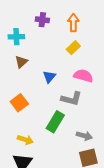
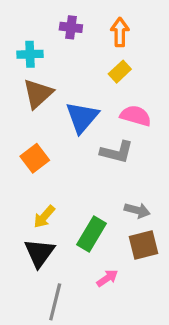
brown triangle: (21, 62) -> (38, 94), size x1.5
blue triangle: (49, 77) -> (82, 117), size x1.6
green rectangle: (55, 122) -> (91, 234), moved
yellow arrow: (25, 140) -> (44, 217), turned 112

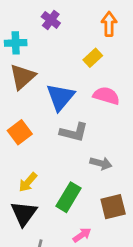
purple cross: (71, 27) -> (51, 20), turned 30
orange arrow: (120, 32) -> (109, 24), moved
gray L-shape: (117, 152) -> (74, 132), moved
gray arrow: (137, 210) -> (101, 163), moved

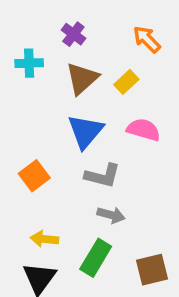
orange arrow: (109, 24) -> (147, 39), turned -45
brown triangle: (22, 77) -> (82, 78), moved
gray arrow: (101, 163) -> (111, 215), moved
yellow arrow: (28, 182) -> (44, 239), turned 55

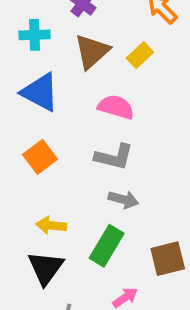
pink semicircle: (143, 130) -> (116, 107), moved
blue triangle: (85, 131) -> (40, 92), moved, turned -42

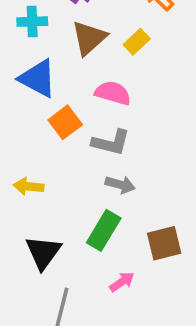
orange square: (40, 157) -> (65, 122), moved
yellow arrow: (51, 225) -> (29, 186), moved

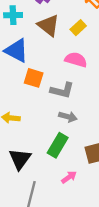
brown triangle: (89, 38) -> (48, 25), turned -40
pink semicircle: (113, 93) -> (76, 60), moved
orange square: (65, 122) -> (34, 78), turned -36

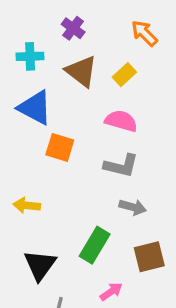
gray L-shape: (62, 90) -> (121, 166), moved
gray arrow: (68, 117) -> (133, 207), moved

